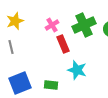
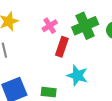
red rectangle: (63, 44) -> (62, 47), turned 42

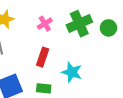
red rectangle: (62, 47) -> (43, 57), moved

